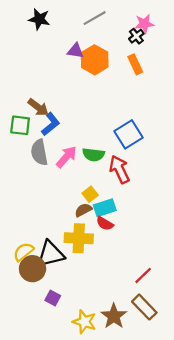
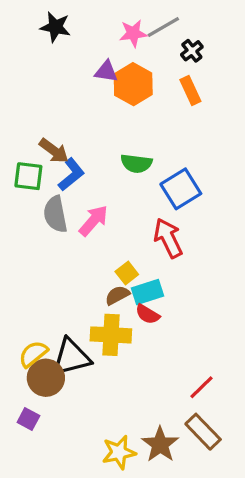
gray line: (95, 18) -> (163, 27), moved
pink star: (144, 24) -> (133, 33), moved
green semicircle: (93, 155) -> (136, 163), moved
purple square: (53, 298) -> (28, 419), moved
yellow star: (84, 322) -> (119, 452), turned -30

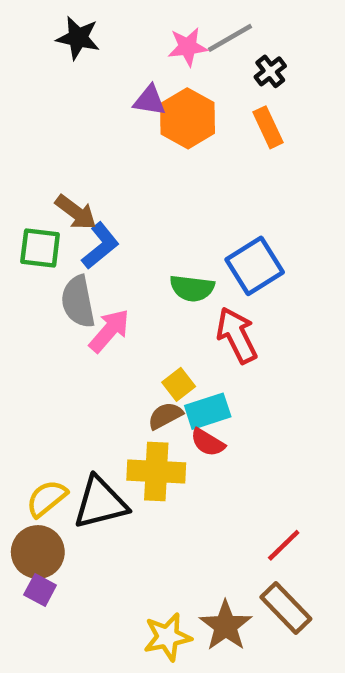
green semicircle: (136, 163) -> (192, 288), moved
pink arrow: (94, 221) -> (109, 331), moved
brown circle: (46, 378) -> (38, 552), moved

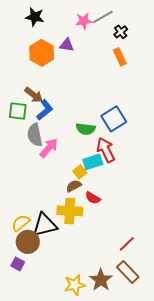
orange hexagon: (188, 118) -> (42, 53), moved
cyan rectangle: (208, 411) -> (93, 162), moved
brown circle: (38, 552) -> (28, 242), moved

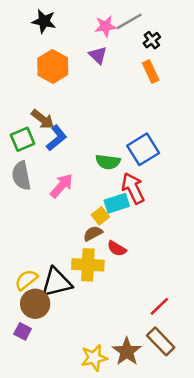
purple triangle: (67, 45) -> (98, 55), moved, turned 35
green square: (18, 111) -> (23, 139), turned -30
gray semicircle: (35, 135) -> (21, 176), moved

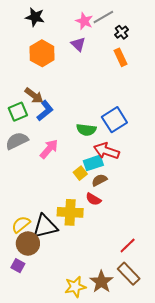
pink star: (105, 26) -> (84, 21), turned 30
gray semicircle: (21, 176) -> (17, 141), turned 75
red arrow: (133, 188) -> (106, 151), turned -45
brown semicircle: (93, 233) -> (99, 180), moved

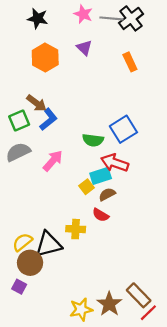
gray line: (103, 17) -> (111, 18), turned 35
pink star: (84, 21) -> (83, 14), moved
black cross: (122, 32) -> (131, 18), moved, size x1.6
yellow cross: (70, 212) -> (76, 229), size x0.7
red line: (128, 246) -> (148, 313), moved

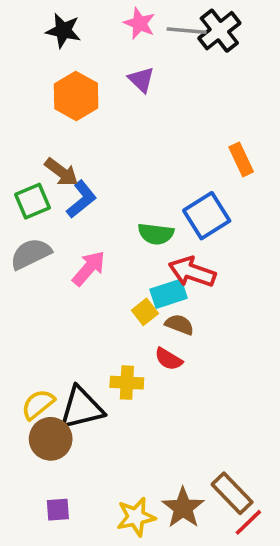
orange rectangle: (130, 62) -> (241, 159), moved
brown semicircle: (107, 194) -> (179, 325), turned 49
purple square: (19, 287) -> (58, 510), moved, turned -32

